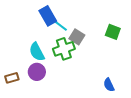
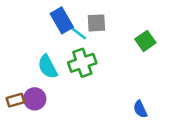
green square: (113, 32) -> (145, 41), turned 35
gray square: (77, 37) -> (96, 23), moved, turned -35
purple circle: (37, 72) -> (35, 99), moved

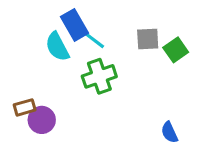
gray square: (96, 23) -> (148, 39), moved
cyan semicircle: (48, 67) -> (57, 47), moved
brown rectangle: (15, 100) -> (25, 107), moved

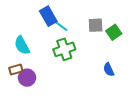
cyan semicircle: (57, 47) -> (22, 45), moved
blue semicircle: (169, 132) -> (109, 70), moved

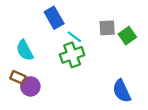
cyan line: (61, 26) -> (74, 37), moved
brown rectangle: (16, 70) -> (18, 77), turned 40
blue semicircle: (109, 70) -> (122, 91), moved, size x1.5

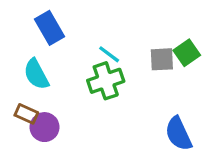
blue rectangle: (54, 18) -> (49, 28), moved
gray square: (107, 28) -> (162, 59), moved

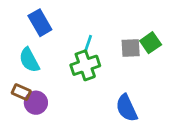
cyan line: (109, 54) -> (88, 44), turned 72
blue semicircle: (178, 134) -> (127, 108), moved

